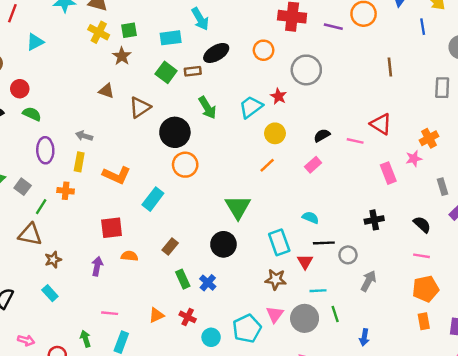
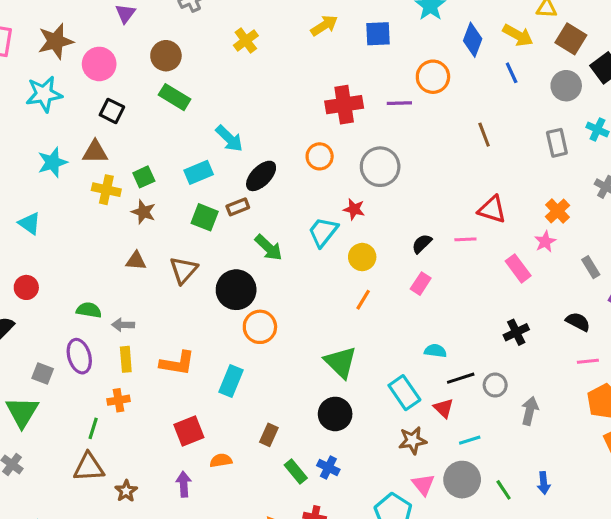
cyan triangle: (35, 42) -> (30, 223), turned -42
green semicircle: (32, 114) -> (89, 310), moved
gray square: (23, 187) -> (43, 374), moved
green line: (335, 314) -> (504, 490), moved

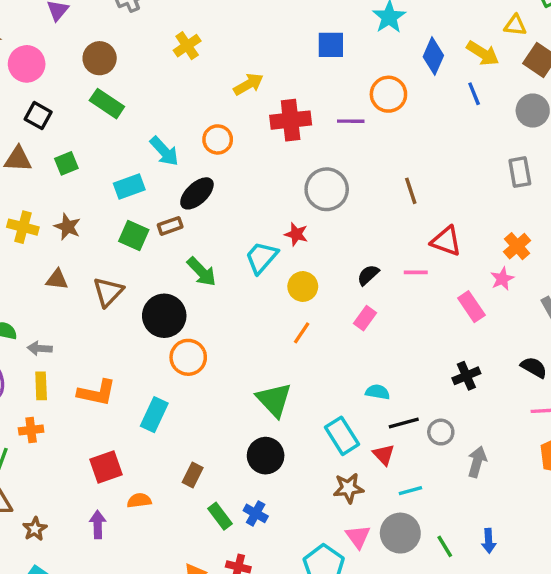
yellow arrow: (324, 26) -> (248, 84), moved
brown line: (484, 135) -> (411, 191), moved
orange circle: (320, 156) -> (218, 139), moved
green square: (144, 177) -> (66, 163), moved
yellow cross: (106, 190) -> (23, 227), moved

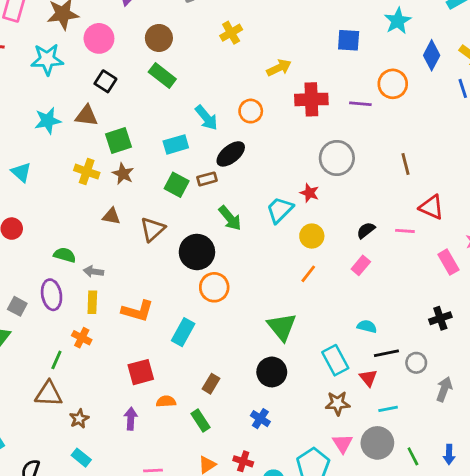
green square: (66, 163) -> (118, 141), moved, size x1.4
orange cross: (31, 430) -> (82, 338), turned 30
green rectangle: (220, 516) -> (201, 420), moved

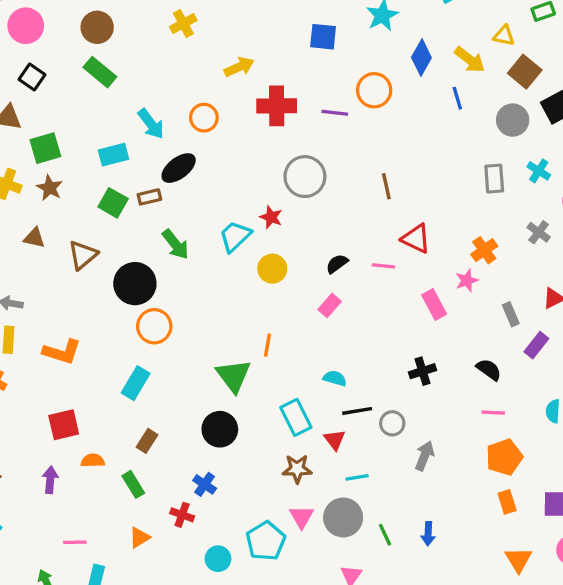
orange line: (308, 274) -> (268, 345), moved, turned -30
cyan rectangle: (183, 332) -> (136, 383), moved
red cross: (243, 461) -> (182, 515), moved

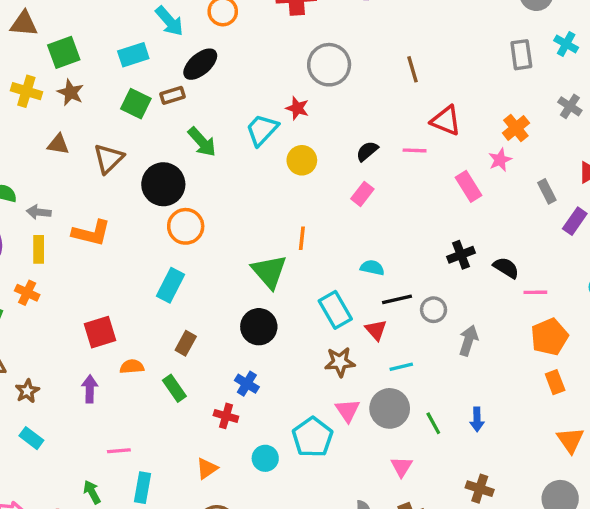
orange L-shape: (62, 352) -> (91, 233), moved
black semicircle: (489, 370) -> (506, 268), moved
orange triangle: (139, 537) -> (207, 468), moved

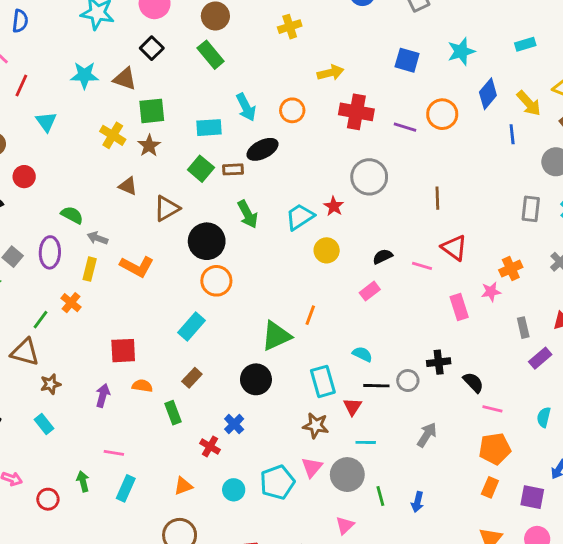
green triangle: (269, 272) -> (276, 336), turned 32
gray circle: (434, 310) -> (408, 381), moved
orange rectangle: (555, 382) -> (490, 487), turned 30

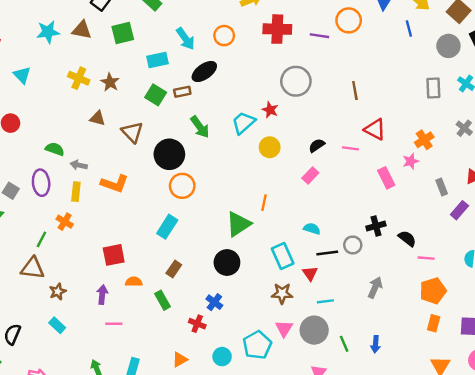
green square: (152, 111) -> (123, 33), moved
brown triangle: (167, 208) -> (132, 132), turned -35
pink line: (114, 453) -> (114, 324), moved

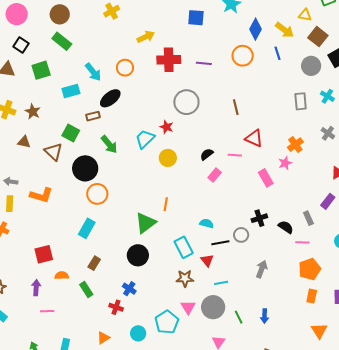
orange circle: (349, 20) -> (243, 56), moved
green square: (156, 95) -> (71, 133), moved
pink rectangle: (310, 176) -> (215, 175), moved
gray rectangle: (442, 187) -> (308, 218), moved

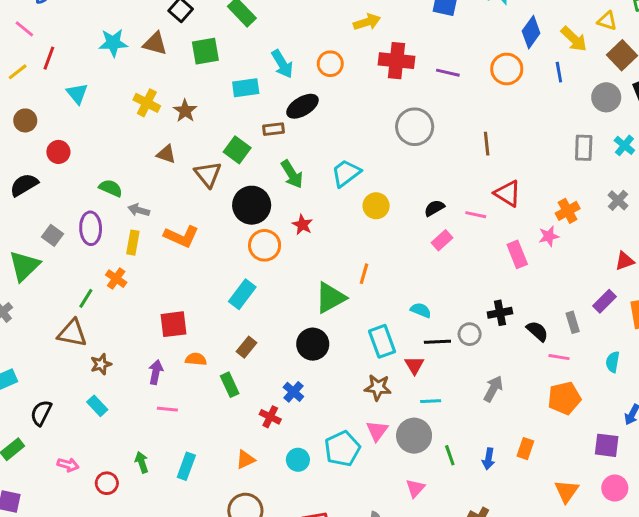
red star: (167, 127) -> (302, 225), moved
orange rectangle: (312, 296) -> (525, 449), moved

